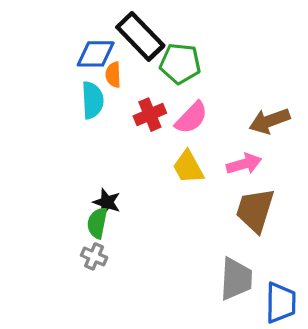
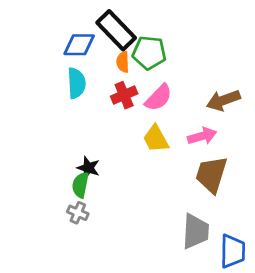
orange semicircle: (113, 75) -> (123, 62), moved

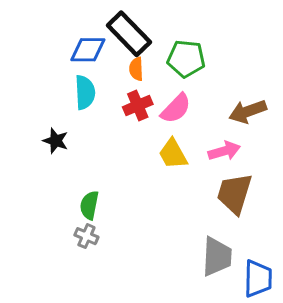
green pentagon: (149, 53) -> (186, 59), moved
black star: (88, 168) -> (56, 141), moved

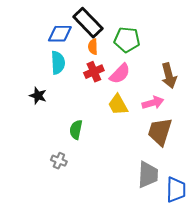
brown arrow: (248, 111) -> (169, 76), turned -85
green semicircle: (89, 205) -> (76, 130), moved

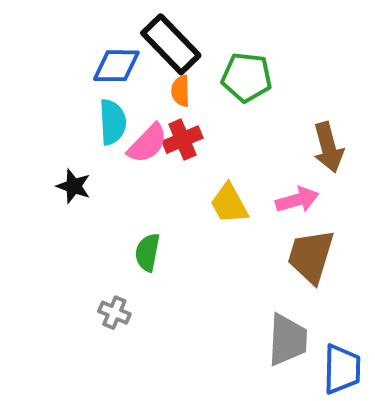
pink semicircle: (120, 74) -> (147, 143), moved

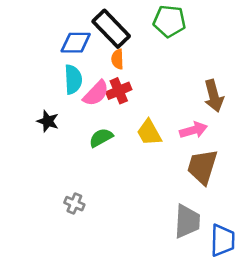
green pentagon: (247, 77) -> (169, 21), moved
green semicircle: (147, 252) -> (101, 138), moved, turned 50

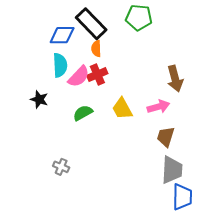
brown trapezoid: (202, 167) -> (166, 137), size x0.7
gray trapezoid: (187, 221) -> (172, 170), moved

